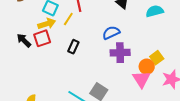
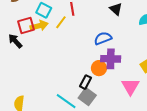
red square: (42, 38) -> (26, 26), moved
black rectangle: (73, 47) -> (86, 82), moved
orange circle: (147, 67) -> (99, 68), moved

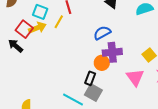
red square: (26, 26) -> (24, 29), turned -30

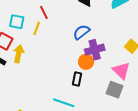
yellow arrow: (37, 28) -> (19, 54), moved, turned -48
gray square: (93, 92) -> (115, 90), moved

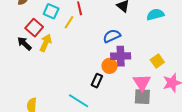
gray square: (115, 90) -> (142, 97), moved, turned -30

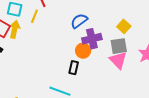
yellow arrow: (46, 43) -> (15, 29), moved
yellow square: (157, 61) -> (124, 26), moved
gray square: (142, 97) -> (119, 46), moved

